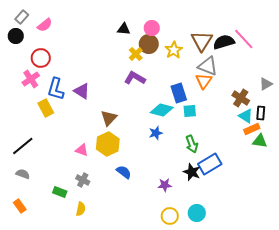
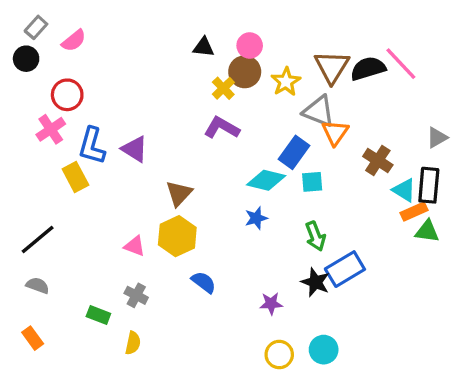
gray triangle: (208, 66) -> (319, 111), moved
blue rectangle: (179, 93) -> (294, 152), turned 54
brown cross: (241, 98) -> (378, 161), moved
black rectangle: (261, 113) -> (429, 185), size x1.5

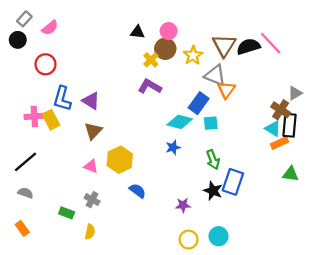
pink cross: (51, 129) -> (34, 116), moved, turned 30
brown cross: (378, 161) -> (281, 110), moved
brown triangle: (179, 193) -> (93, 131), moved
green triangle: (427, 231) -> (291, 174), moved
blue rectangle: (345, 269) -> (233, 182), turned -40

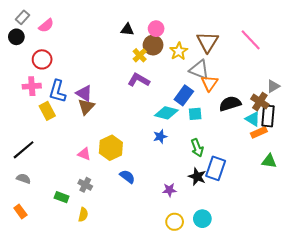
black semicircle: (248, 47) -> (230, 104), moved
pink cross: (34, 116) -> (32, 86), moved
brown triangle: (93, 131) -> (86, 107), moved

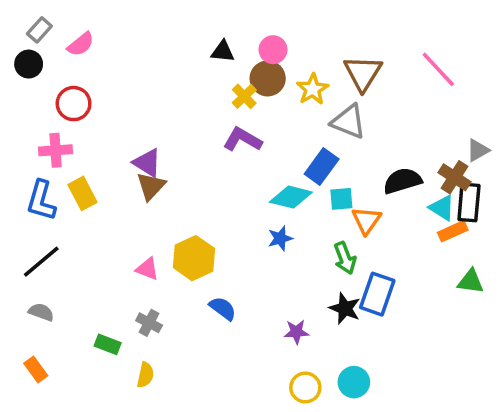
orange triangle: (210, 83) -> (366, 220), moved
blue L-shape: (57, 91) -> (41, 201), moved

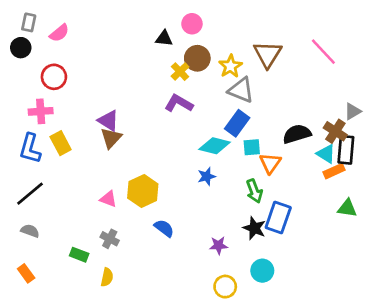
gray rectangle: (39, 30) -> (29, 22), turned -30
pink circle: (273, 50) -> (192, 24), moved
gray triangle: (348, 122) -> (241, 90), moved
cyan circle: (354, 382) -> (262, 271), moved

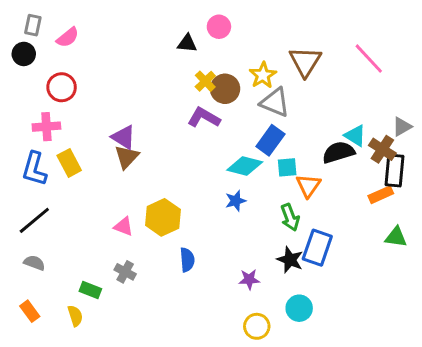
brown circle: (197, 58) -> (225, 89), moved
cyan triangle: (326, 154) -> (355, 136), moved
blue semicircle: (164, 228) -> (187, 260), turned 48
yellow semicircle: (107, 277) -> (75, 316), moved, turned -30

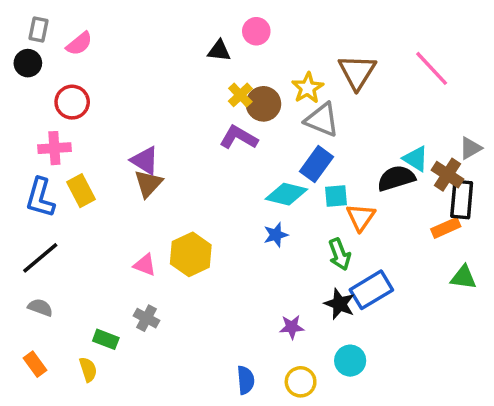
blue rectangle: (317, 248) -> (371, 290), turned 40
blue semicircle: (187, 260) -> (246, 380), moved

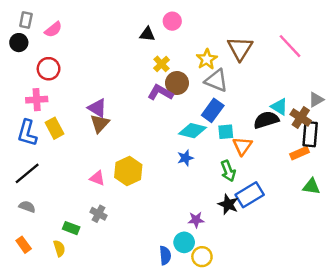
brown circle: (263, 104) -> (177, 83), moved
cyan circle: (350, 361) -> (184, 242), moved

